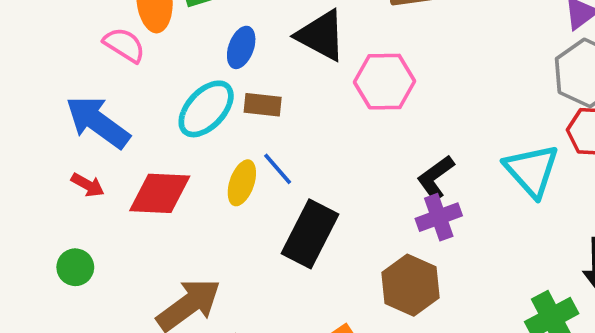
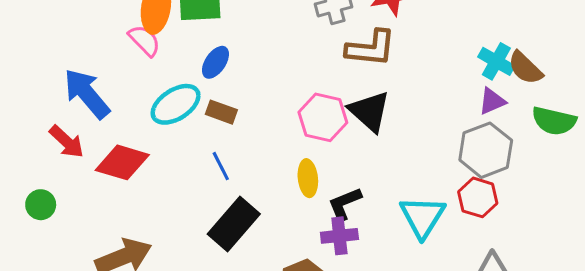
black triangle: (321, 35) -> (370, 111), moved
pink semicircle: (124, 45) -> (144, 40), moved
yellow ellipse: (242, 183) -> (308, 178), moved, turned -39
red arrow: (88, 185) -> (67, 142), size x1.4

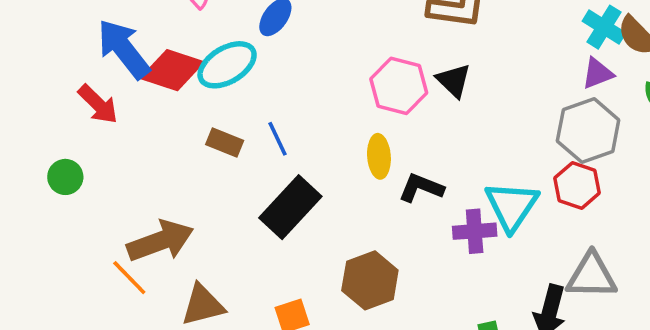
black triangle: (370, 111) -> (454, 81), size x0.7
brown rectangle: (221, 112) -> (225, 142), moved
red diamond: (122, 162) -> (172, 70), moved
black L-shape: (345, 204) -> (421, 188), turned 42
purple cross: (339, 236) -> (475, 231), moved

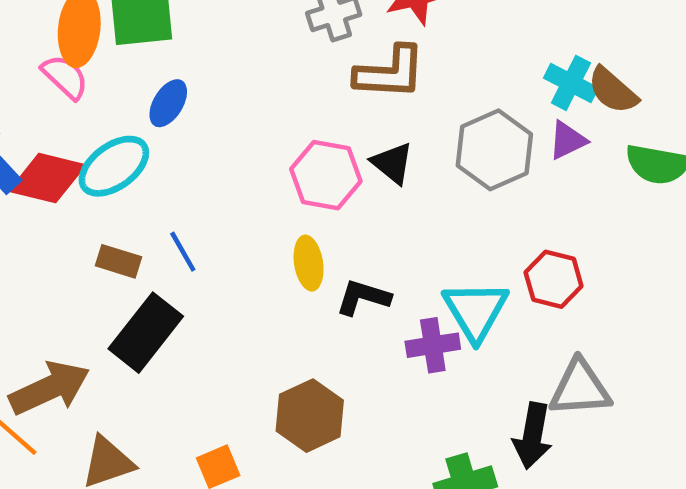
gray hexagon: (588, 130) -> (494, 150), moved
black rectangle: (290, 207) -> (146, 333), moved

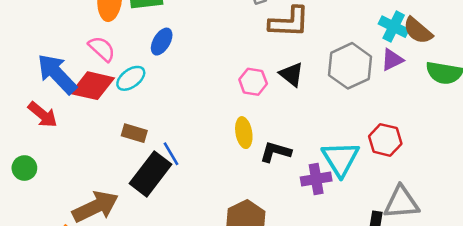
pink semicircle: (65, 77) -> (102, 49), moved
cyan ellipse: (114, 166) -> (131, 78), size x0.7
pink hexagon: (326, 175) -> (253, 82), size x0.7
blue line: (183, 252) -> (171, 154), moved

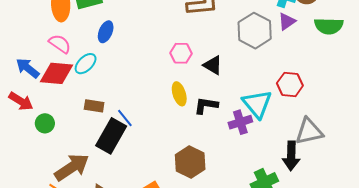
blue arrow: (57, 74) -> (28, 68), size x0.7
black triangle: (291, 74) -> (213, 65), moved
green circle: (24, 168) -> (45, 123), moved

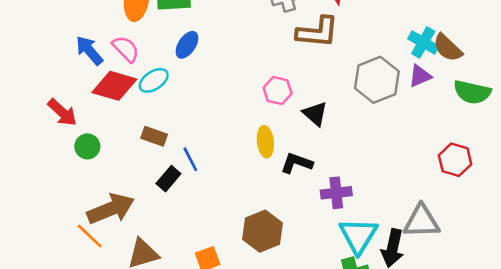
blue arrow: (28, 68) -> (89, 51), moved
red hexagon: (290, 84) -> (455, 160), moved
cyan triangle: (257, 104) -> (358, 236), moved
black rectangle: (111, 136) -> (168, 179), size x0.6

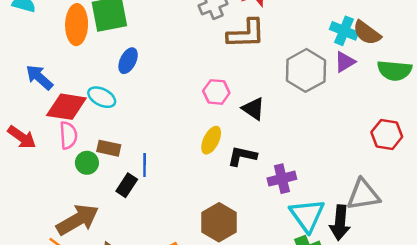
pink semicircle: (126, 49) -> (68, 135), moved, turned 48
cyan ellipse: (154, 80) -> (102, 97), turned 68
yellow ellipse: (265, 142) -> (211, 140), turned 40
green circle: (87, 146) -> (87, 163), moved
blue line: (190, 159) -> (145, 165), turned 35

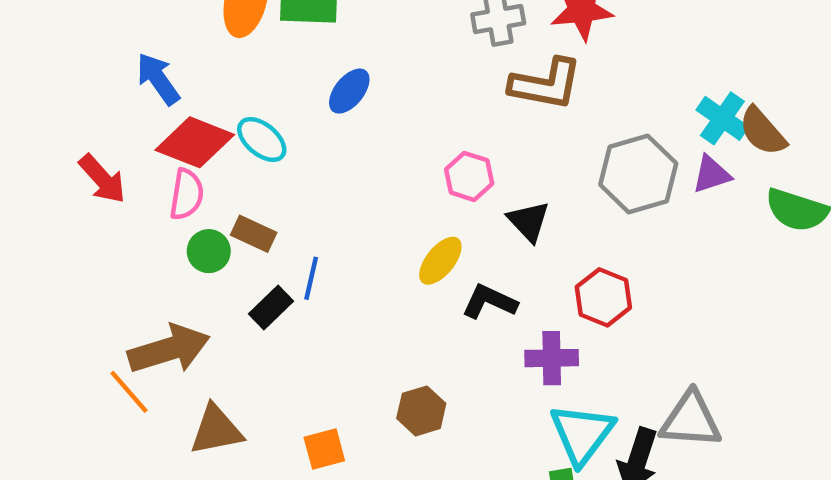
blue ellipse: (128, 61) -> (349, 91), moved
red hexagon: (387, 134) -> (603, 297), moved
brown hexagon: (219, 222) -> (421, 411), size x0.7

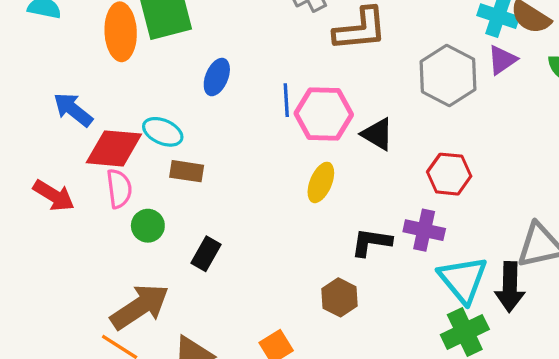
pink hexagon: (469, 176) -> (324, 114), size x1.5
brown rectangle: (254, 234) -> (187, 171), moved
blue line: (311, 278) -> (286, 100), moved
black L-shape: (489, 302) -> (371, 242), moved
purple cross: (552, 358) -> (424, 230), turned 30

